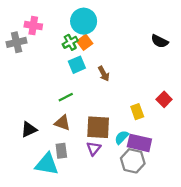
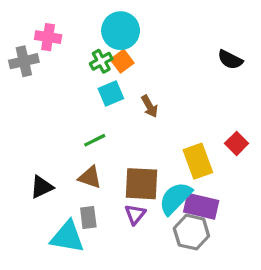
yellow rectangle: (137, 112) -> (198, 161), size x1.5
cyan semicircle: (122, 137) -> (175, 198), size x1.6

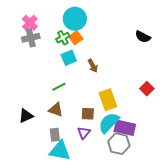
pink cross: (48, 37) -> (30, 23), turned 35
gray cross: (24, 61) -> (31, 38), moved
yellow rectangle: (198, 161) -> (108, 100), moved
brown square: (142, 184) -> (88, 114), size x0.6
cyan triangle: (67, 237) -> (60, 151), moved

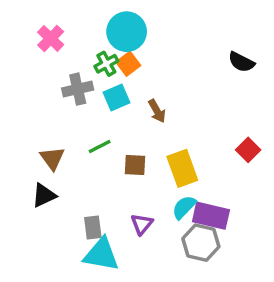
gray cross: (31, 38) -> (78, 89), moved
brown triangle: (56, 110) -> (52, 158), moved, turned 35
brown square: (88, 114) -> (135, 165), moved
cyan semicircle: (109, 123) -> (184, 207), size x0.7

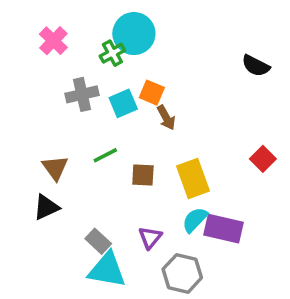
green cross: (106, 64) -> (112, 53), moved
orange square: (128, 64) -> (152, 93), moved, turned -30
gray rectangle: (93, 227) -> (98, 241), turned -40
gray hexagon: (201, 243) -> (182, 273), moved

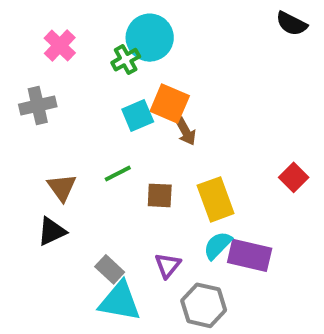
black semicircle: (256, 66) -> (292, 24), moved
orange square: (152, 93) -> (170, 104), size x1.4
gray cross: (82, 94) -> (38, 105), moved

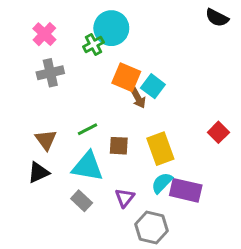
gray cross: (38, 105) -> (50, 73), moved
cyan square: (138, 115) -> (153, 86), moved, turned -30
cyan triangle: (120, 301) -> (88, 166), moved

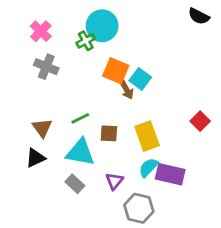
gray cross: (50, 73) -> (46, 67), turned 35

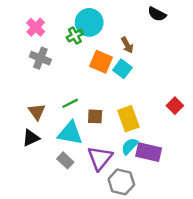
black semicircle: (199, 16) -> (157, 14), moved
brown arrow: (127, 90) -> (127, 45), moved
purple triangle: (114, 181) -> (100, 158), size x1.6

